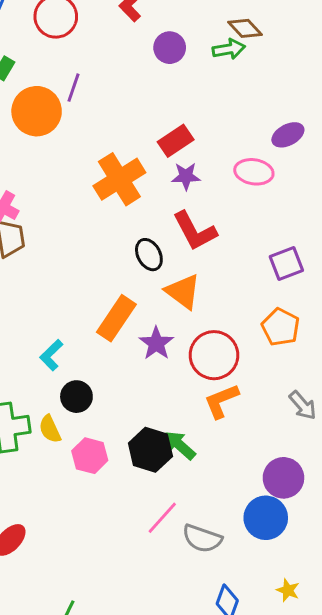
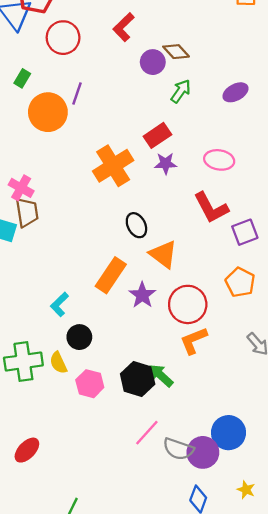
brown diamond: (245, 28) -> (176, 52), moved
green arrow: (229, 49) -> (181, 91), moved, turned -45
purple ellipse: (288, 135) -> (235, 92), moved
red L-shape: (195, 231) -> (211, 208), moved
purple circle: (283, 478) -> (203, 452), moved

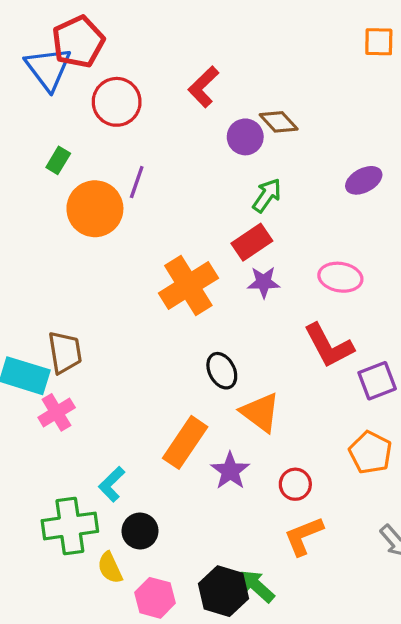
green arrow: (181, 91) -> (267, 195), moved
pink cross: (21, 188) -> (57, 412), moved, turned 30
red circle: (188, 304) -> (295, 484), size x0.6
green cross: (23, 362) -> (70, 526), moved

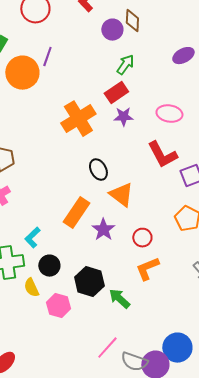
brown diamond: (279, 122) -> (132, 21), turned 45
black hexagon: (223, 591) -> (89, 282), moved

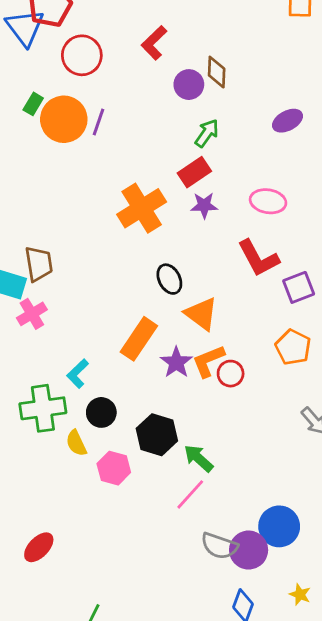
orange circle: (22, 73) -> (64, 119), moved
orange L-shape: (147, 269) -> (208, 361), moved
pink line: (107, 348) -> (190, 494), moved

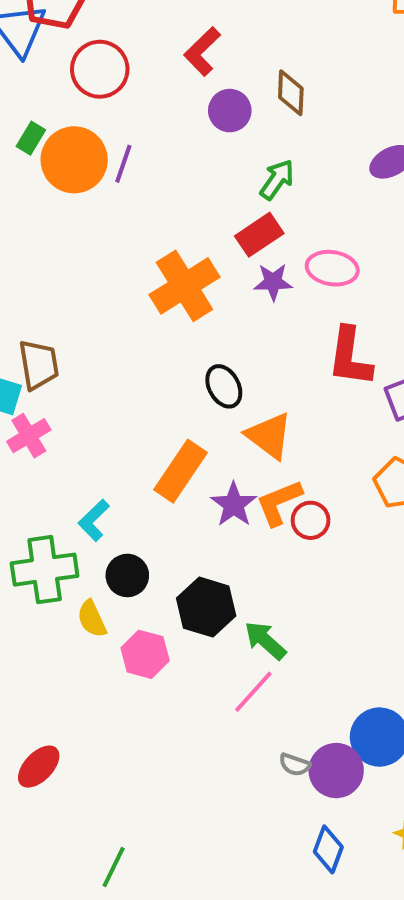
purple circle: (189, 85) -> (230, 111), moved
pink ellipse: (268, 201) -> (332, 268), moved
red L-shape: (258, 258) -> (350, 357), turned 36
gray semicircle: (219, 546) -> (295, 765), size x0.6

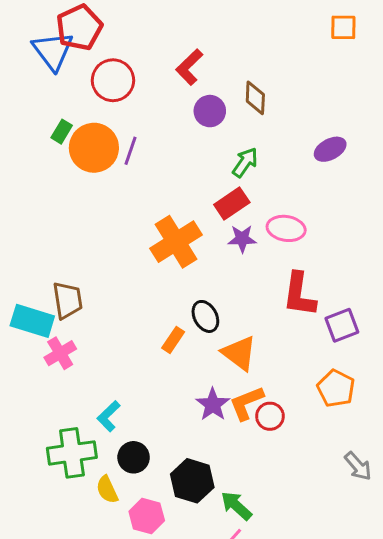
orange rectangle: (181, 471) -> (173, 340), moved, size x0.6

